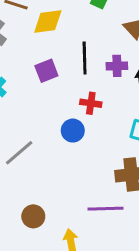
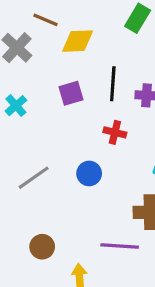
blue circle: (73, 131) -> (89, 173), moved

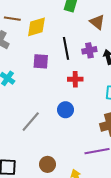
purple square: (71, 93) -> (41, 61), turned 35

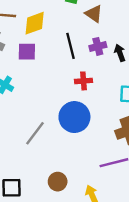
brown triangle: (97, 22) -> (94, 14), moved
purple square: (41, 61) -> (27, 52), moved
blue circle: (66, 110) -> (74, 117), size x1.6

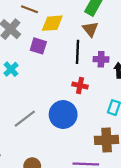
brown triangle: (94, 14) -> (90, 29), moved

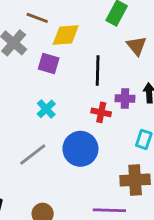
brown triangle: (90, 29) -> (136, 46), moved
purple cross: (101, 59) -> (125, 98), moved
cyan cross: (11, 69) -> (46, 109), moved

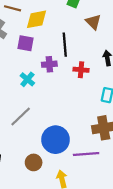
purple cross: (125, 98) -> (49, 64), moved
red cross: (101, 112) -> (81, 70), moved
blue circle: (80, 149) -> (56, 140), moved

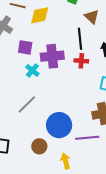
purple square: (25, 43) -> (25, 47), moved
black line: (65, 45) -> (80, 39), moved
purple cross: (49, 64) -> (52, 56), size x1.6

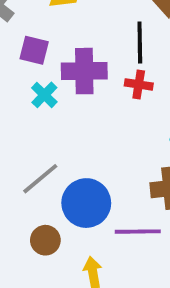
gray line: (27, 104) -> (40, 179), moved

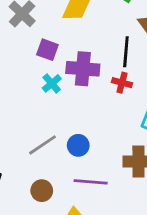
blue circle: (86, 203) -> (78, 145), moved, size x0.6
purple line: (138, 232) -> (91, 182), moved

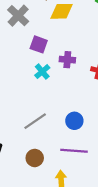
purple cross: (83, 69) -> (67, 60), size x0.6
blue circle: (78, 145) -> (74, 121), moved

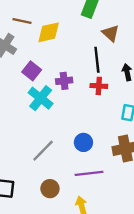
purple square: (39, 44) -> (32, 71), turned 30
cyan cross: (42, 72) -> (41, 98), size x1.5

